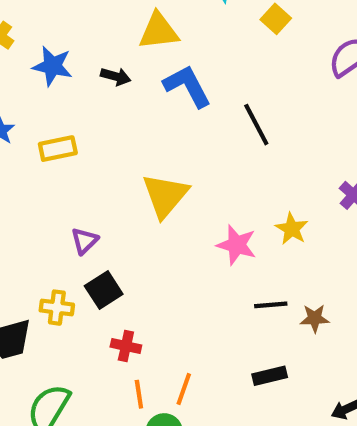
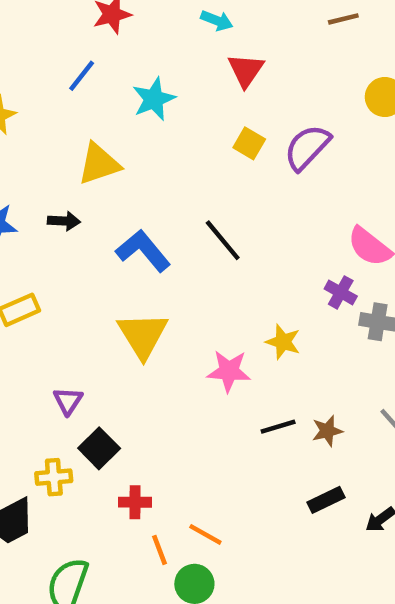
yellow square: (276, 19) -> (249, 143), moved
blue L-shape: (187, 86) -> (143, 251), moved
black rectangle: (270, 376) -> (326, 500), moved
orange line: (184, 389) -> (205, 534), turned -68

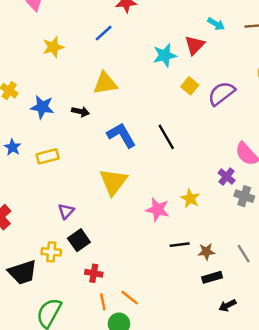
cyan arrow: (217, 20) -> (216, 24), moved
cyan star: (154, 99) -> (165, 55), moved
black rectangle: (326, 500) -> (212, 277), moved

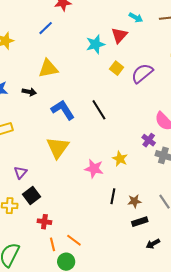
black line: (180, 245) -> (113, 196), turned -70

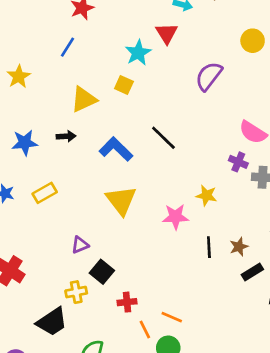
yellow square: (117, 68) -> (124, 85), moved
purple triangle: (20, 172) -> (80, 245), turned 40

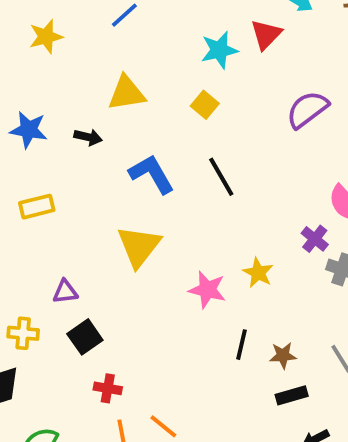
yellow square: (124, 85) -> (205, 105), moved
yellow cross: (76, 292) -> (23, 333), moved

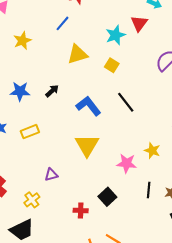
yellow triangle: (127, 93) -> (77, 54), moved
black arrow: (88, 137) -> (52, 91), turned -48
yellow cross: (23, 333) -> (32, 200), turned -35
black square: (85, 337) -> (107, 197), moved
red cross: (108, 388) -> (81, 211), moved

